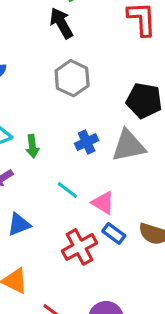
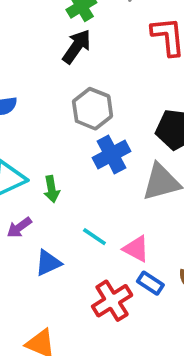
black arrow: (61, 23) -> (77, 47), turned 68
blue cross: (87, 142) -> (111, 154), moved, size x1.4
blue triangle: (19, 224) -> (48, 263), moved

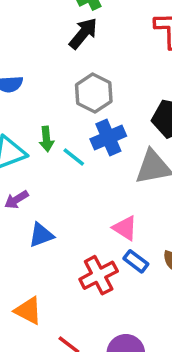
green arrow: (52, 189) -> (46, 139), moved
cyan line: (94, 237) -> (74, 157), moved

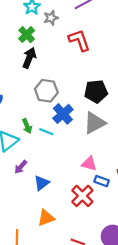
orange triangle: (28, 311) -> (46, 218), moved, turned -30

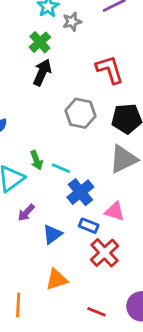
red L-shape: (79, 40) -> (110, 70), moved
gray hexagon: (46, 91) -> (80, 113), moved
blue cross: (63, 114) -> (80, 192), moved
blue rectangle: (102, 181) -> (89, 226), moved

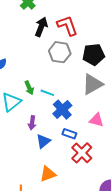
red L-shape: (110, 70) -> (67, 26), moved
black arrow: (42, 72) -> (41, 27), moved
pink triangle: (115, 211) -> (97, 120), moved
purple arrow: (26, 213) -> (32, 123), moved, turned -32

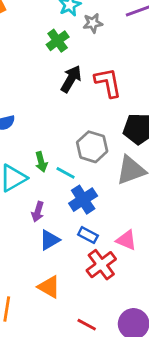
gray hexagon: (60, 52) -> (92, 147), moved
pink triangle: (97, 120) -> (126, 240), moved
orange triangle: (48, 174) -> (49, 287), turned 42

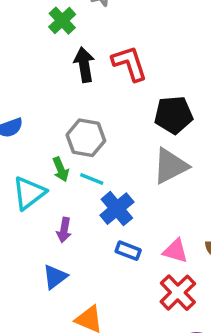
black arrow: (71, 79) -> (84, 65), turned -32
gray hexagon: (92, 147) -> (86, 138), moved
blue triangle: (50, 240) -> (55, 277), moved
red cross: (101, 265) -> (178, 293), moved

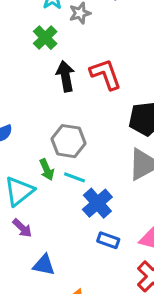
purple arrow: (64, 230) -> (22, 228), moved, turned -55
blue triangle: (55, 277) -> (44, 265), turned 50

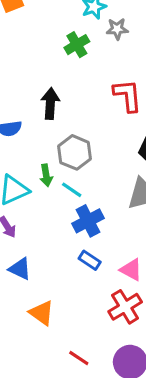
black arrow: (66, 76) -> (50, 104), moved

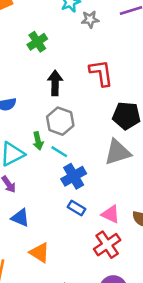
green cross: (77, 45) -> (37, 42), moved
black arrow: (50, 104) -> (55, 83), moved

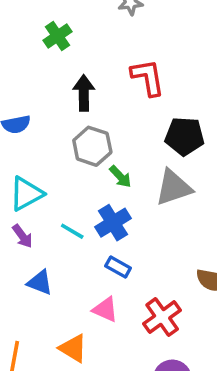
green arrow: (38, 141) -> (120, 177), moved, turned -30
cyan line: (59, 152) -> (72, 231), moved
pink triangle: (111, 214) -> (105, 309), moved
orange triangle: (40, 253) -> (73, 348), moved

